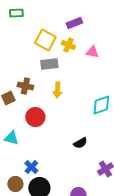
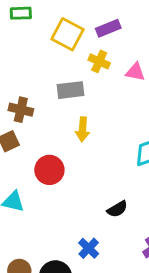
yellow square: (45, 40) -> (68, 34), moved
brown cross: (25, 86) -> (21, 110), moved
blue cross: (31, 167) -> (89, 248), moved

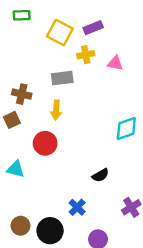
yellow cross: (99, 61) -> (86, 55), turned -35
yellow arrow: (83, 129) -> (56, 110), moved

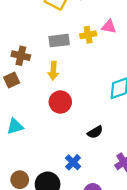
yellow cross: (86, 55) -> (88, 35), moved
red circle: (45, 143) -> (60, 102), moved
cyan triangle: (16, 169) -> (15, 126), turned -30

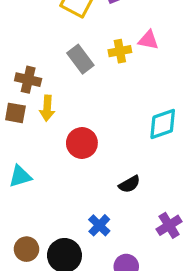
gray rectangle: (59, 41) -> (80, 59), turned 60
yellow arrow: (53, 71) -> (47, 108), moved
brown square: (12, 80) -> (15, 113), turned 35

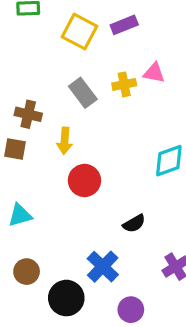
yellow arrow: (47, 108) -> (65, 141), moved
blue cross: (99, 225) -> (103, 267), size x1.4
brown circle: (26, 249) -> (27, 272), moved

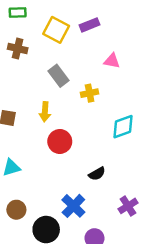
yellow cross: (124, 84) -> (90, 93), moved
brown cross: (28, 114) -> (18, 48), moved

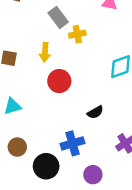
yellow cross: (90, 93) -> (77, 34), moved
blue cross: (73, 206) -> (72, 143), turned 30

